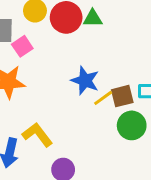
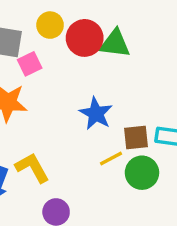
green triangle: (93, 18) -> (115, 43), size x1.4
yellow line: (103, 98) -> (111, 158), moved

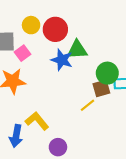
green triangle: (115, 43) -> (77, 50), moved
blue star: (96, 114) -> (62, 60), moved
green circle: (142, 173) -> (107, 73), moved

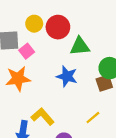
blue star: (62, 60) -> (67, 76), moved
yellow line: (87, 105) -> (93, 118), moved

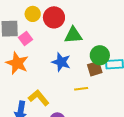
orange star: (18, 79) -> (17, 63), turned 30
yellow line: (93, 118) -> (81, 89), moved, turned 32

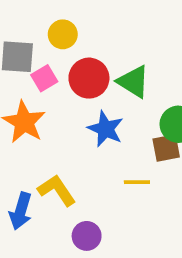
red circle: (54, 17) -> (89, 78), moved
green triangle: (73, 35) -> (133, 82), turned 30

